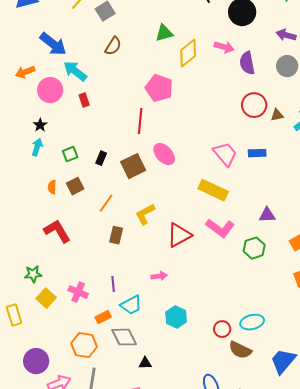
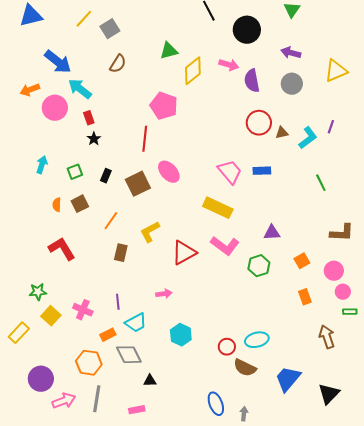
black star: (40, 125) -> (94, 139), moved
yellow rectangle: (14, 315) -> (19, 333), turned 60

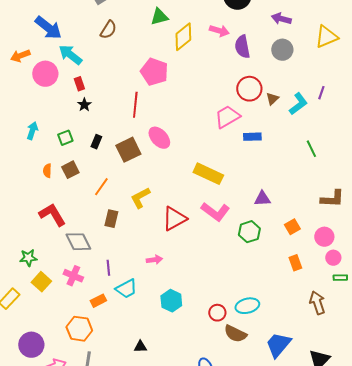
brown triangle: (282, 133) -> (272, 99), turned -32
pink trapezoid: (230, 172) -> (227, 117), moved, turned -80
gray diamond: (129, 355) -> (78, 242), moved

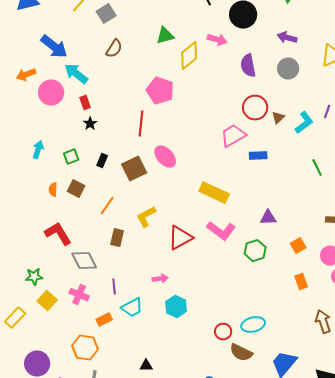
pink arrow: (219, 31) -> (217, 40), moved
brown square: (70, 170) -> (76, 189), turned -36
cyan hexagon: (171, 301) -> (176, 307), moved

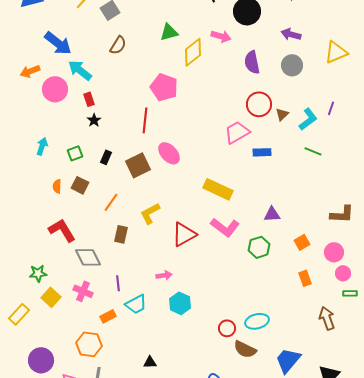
green line: (317, 168) -> (313, 151), moved, turned -42

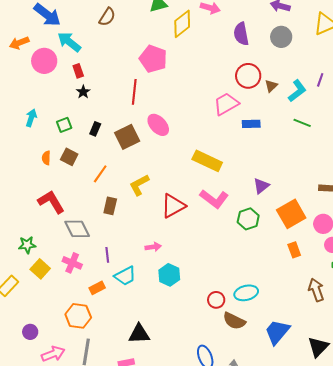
purple triangle: (272, 214) -> (261, 186), turned -36
orange square: (302, 242) -> (291, 214), size x1.8
purple circle: (41, 360) -> (30, 332), size x0.6
black triangle: (150, 362) -> (139, 334), size x1.6

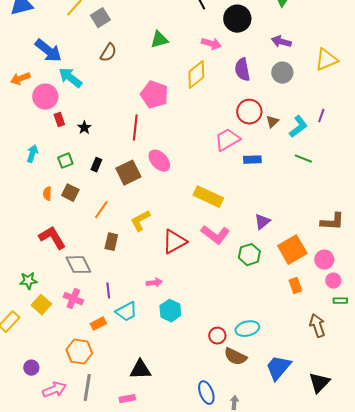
yellow diamond: (182, 24) -> (196, 75), moved
red rectangle: (78, 71) -> (59, 120), moved

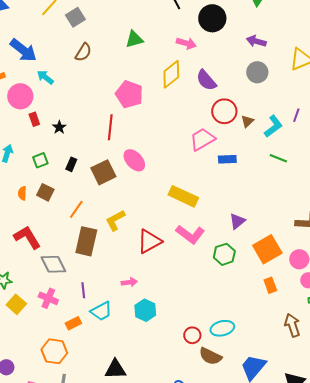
purple semicircle: (242, 70) -> (206, 80), moved, turned -30
cyan arrow: (70, 78) -> (45, 77), size x0.7
brown rectangle: (111, 242) -> (86, 241), size x1.6

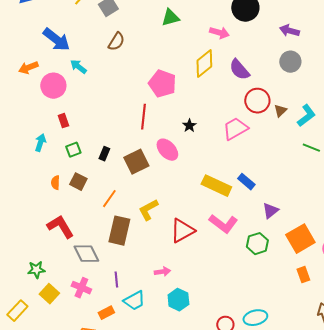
green triangle: (134, 39) -> (170, 18), moved
red rectangle: (34, 119) -> (63, 121), moved
black star: (59, 127) -> (189, 126), moved
blue rectangle: (227, 159) -> (246, 182), moved, turned 42

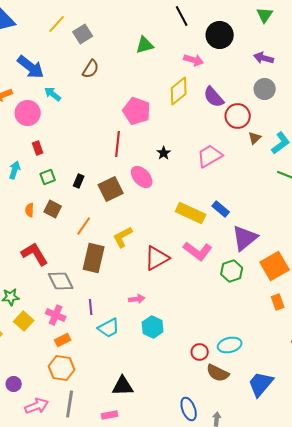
red circle: (257, 101) -> (238, 116), moved
purple triangle: (270, 211) -> (245, 238), size x1.6
orange rectangle: (106, 313) -> (63, 340), moved

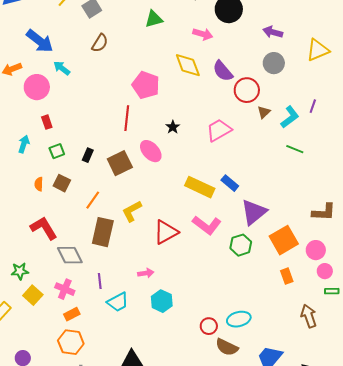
yellow diamond: (179, 91) -> (188, 65), turned -72

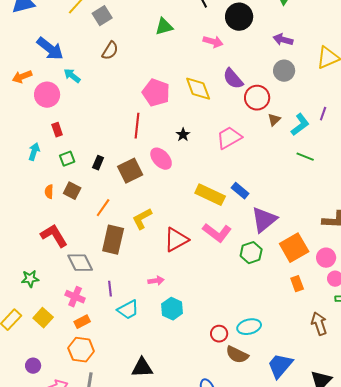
yellow diamond: (188, 65) -> (198, 89), moved
yellow square: (33, 295) -> (43, 318), moved

